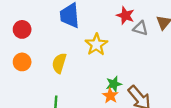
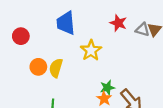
gray triangle: (140, 28) -> (142, 30), moved
orange circle: (22, 62) -> (38, 67), moved

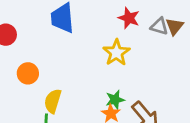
yellow star: (91, 50) -> (116, 53), moved
yellow semicircle: (56, 68) -> (53, 101), moved

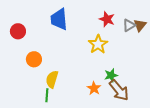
gray triangle: (159, 26) -> (129, 25), turned -48
green star: (115, 100) -> (111, 75), moved

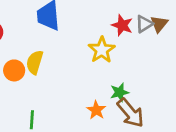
red star: (107, 19) -> (122, 25), moved
yellow semicircle: (52, 79) -> (35, 62), moved

